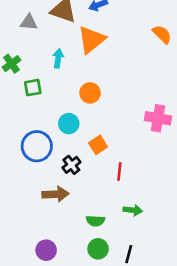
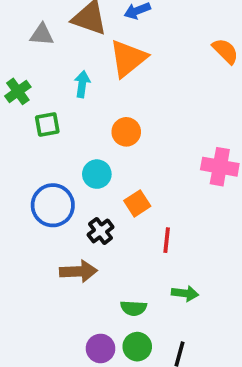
purple circle: (46, 250) -> (101, 348), moved

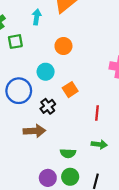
red line: (167, 240) -> (97, 113), moved

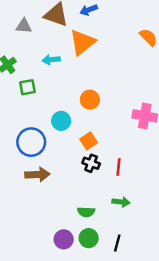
cyan arrow: (37, 17) -> (51, 60), turned -104
orange circle: (63, 46) -> (90, 100), moved
black cross: (48, 106) -> (91, 163), moved, turned -32
brown arrow: (34, 131) -> (37, 174), moved

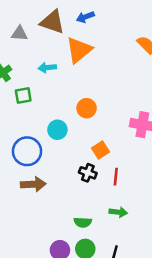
orange square: (89, 141) -> (101, 150), moved

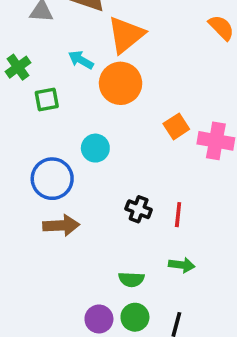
cyan arrow: (47, 68) -> (81, 60), turned 36
orange circle: (87, 108) -> (121, 83), moved, size x1.5
orange square: (101, 150) -> (176, 126), moved

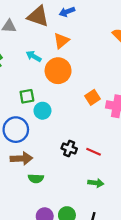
orange triangle: (126, 35) -> (61, 41), size x0.7
green square: (47, 100) -> (27, 96), moved
red line: (178, 215) -> (94, 152), turned -72
green semicircle: (131, 279) -> (36, 178), moved

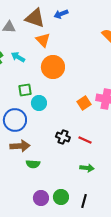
orange triangle: (61, 41) -> (43, 40), moved, turned -35
cyan arrow: (34, 56) -> (18, 57), moved
orange square: (92, 97) -> (84, 103), moved

